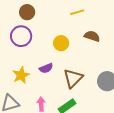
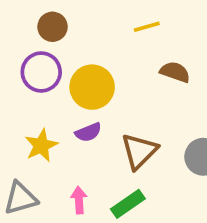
yellow circle: (61, 43) -> (92, 87), moved, size x1.5

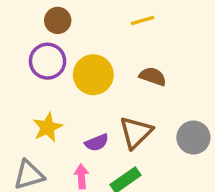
brown semicircle: (175, 72) -> (153, 76), moved
purple semicircle: (88, 132) -> (97, 143), moved

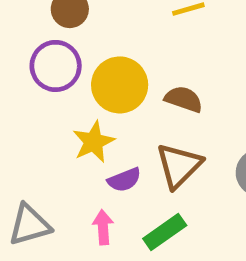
brown semicircle: (153, 76) -> (184, 99), moved
yellow star: (48, 127) -> (94, 142), moved

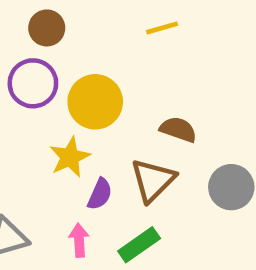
brown semicircle: (184, 99) -> (178, 129), moved
purple semicircle: (124, 180) -> (100, 194), turned -44

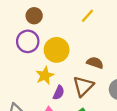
yellow line: (162, 28) -> (88, 16), turned -32

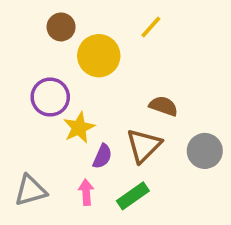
purple circle: (28, 41) -> (50, 97), moved
yellow circle: (57, 50) -> (99, 56), moved

